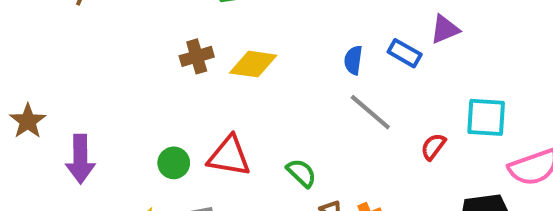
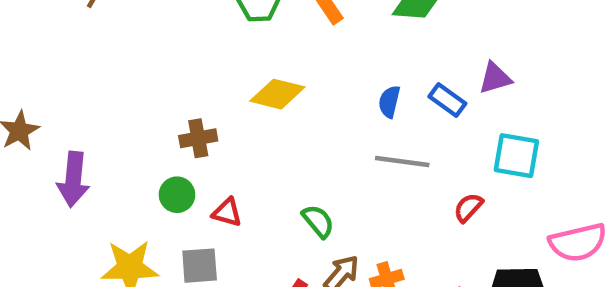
brown cross: (197, 56) -> (198, 138), moved
gray line: (370, 112) -> (402, 162), turned -39
cyan square: (486, 117) -> (516, 156), moved
red triangle: (229, 156) -> (227, 213), moved, size x0.6

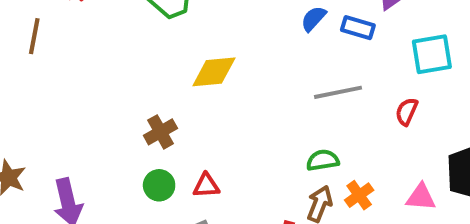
blue semicircle: (389, 102) -> (314, 19), moved, turned 48
green semicircle: (318, 221) -> (323, 160), moved, turned -40

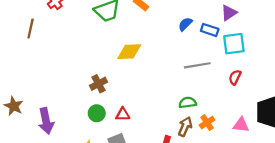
cyan square: (432, 54) -> (234, 44), moved

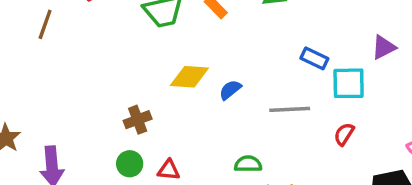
purple triangle: (229, 13) -> (384, 47), moved
blue semicircle: (185, 24) -> (230, 90), moved
green semicircle: (188, 103) -> (248, 164), moved

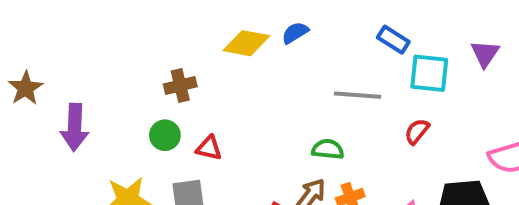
purple triangle: (384, 47) -> (485, 54), moved, turned -36
blue semicircle: (230, 90) -> (295, 33), moved
green semicircle: (248, 164) -> (328, 149), moved

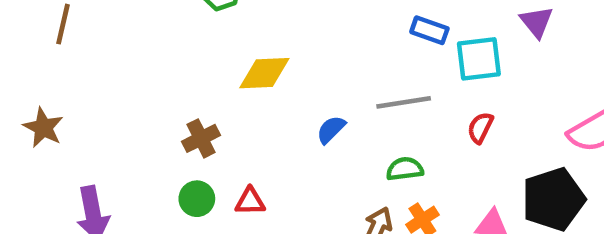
blue semicircle: (295, 33) -> (331, 130), moved
brown star: (26, 88) -> (43, 128), moved
green semicircle: (328, 149) -> (405, 169), moved

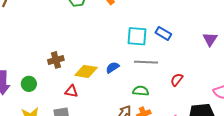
cyan square: (479, 59) -> (137, 36), moved
yellow diamond: (264, 73) -> (86, 71), moved
green circle: (197, 199) -> (29, 84), moved

